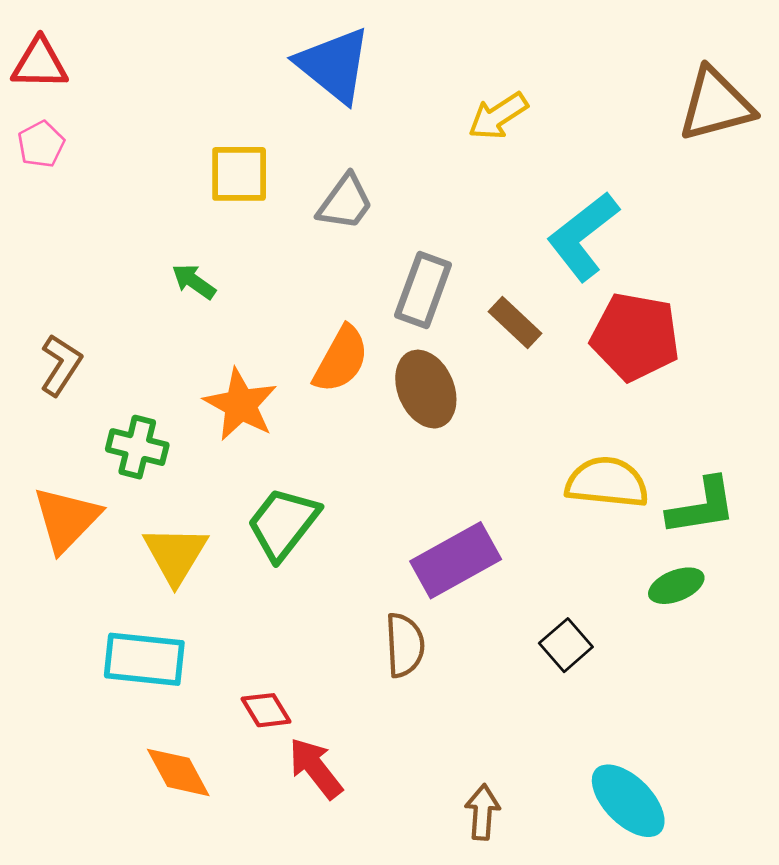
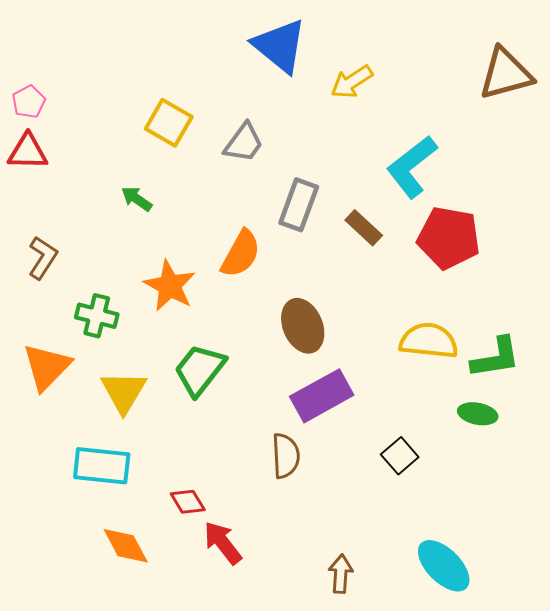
red triangle: (40, 64) -> (28, 152), moved
blue triangle: (334, 65) -> (280, 46), moved
yellow square: (239, 174) -> (169, 123), turned 30
brown ellipse: (426, 389) -> (303, 326), moved
green ellipse: (676, 586) -> (478, 414), turned 33

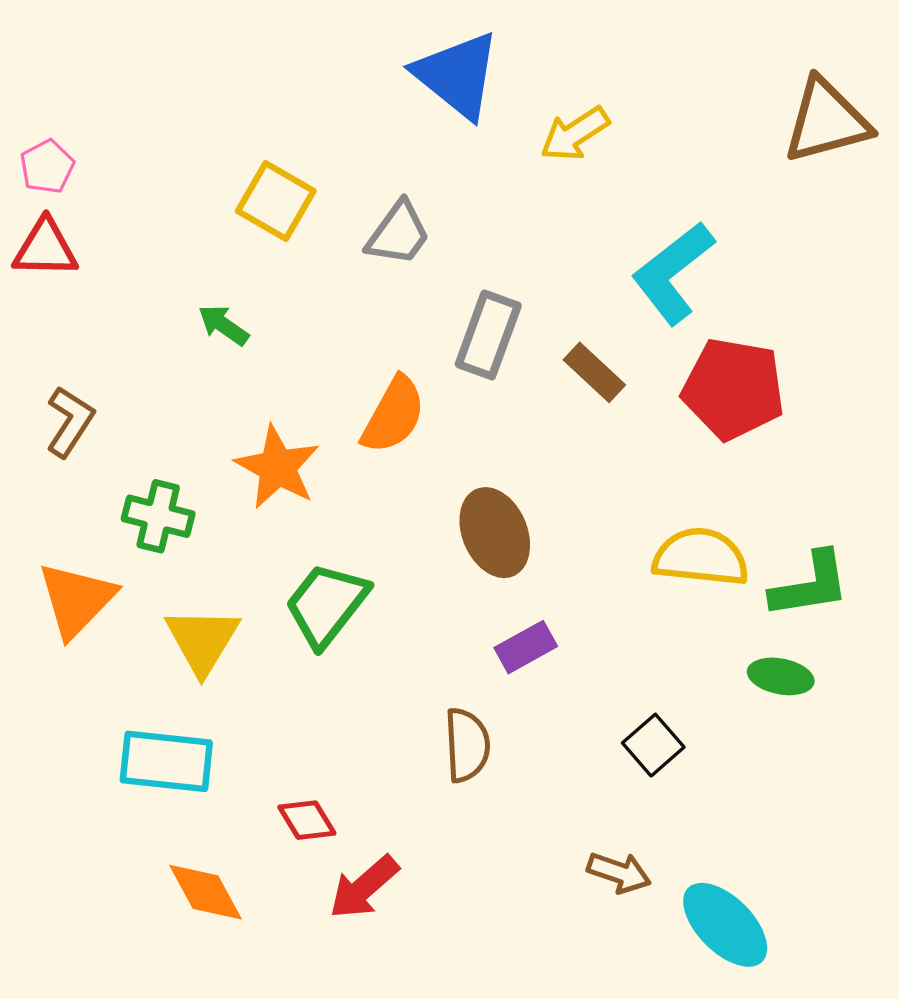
purple rectangle: (322, 396) -> (526, 647), size x0.6
red arrow: (223, 543) -> (364, 887), turned -93
brown arrow: (341, 574) -> (619, 873), moved, turned 105

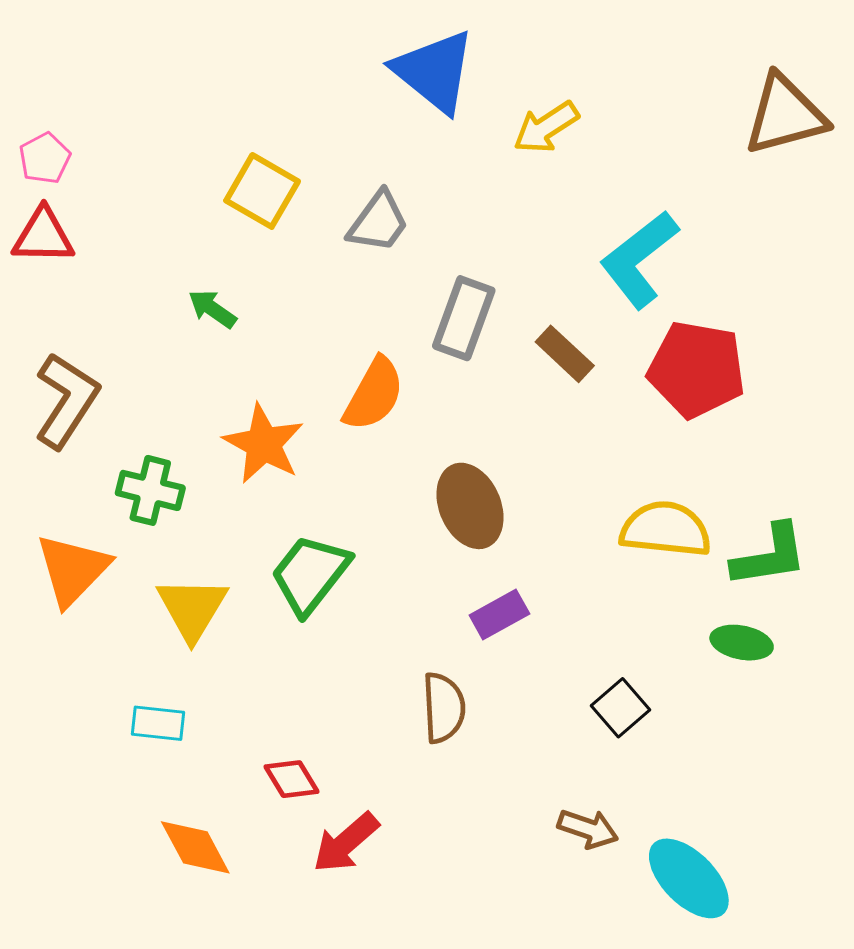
brown L-shape: (70, 422) -> (66, 400), size x1.4
cyan rectangle: (166, 761) -> (158, 723), size x0.6

